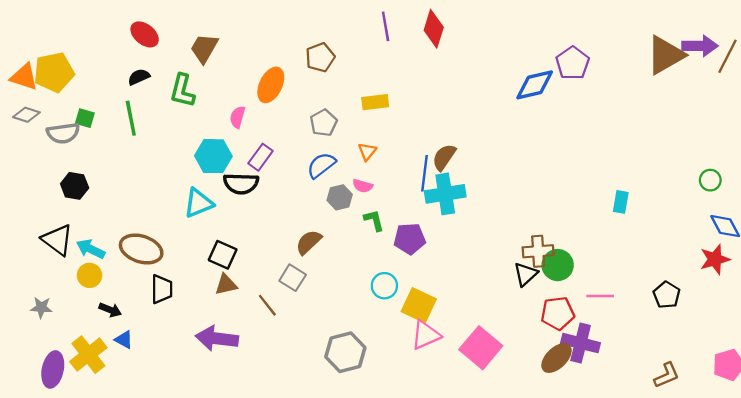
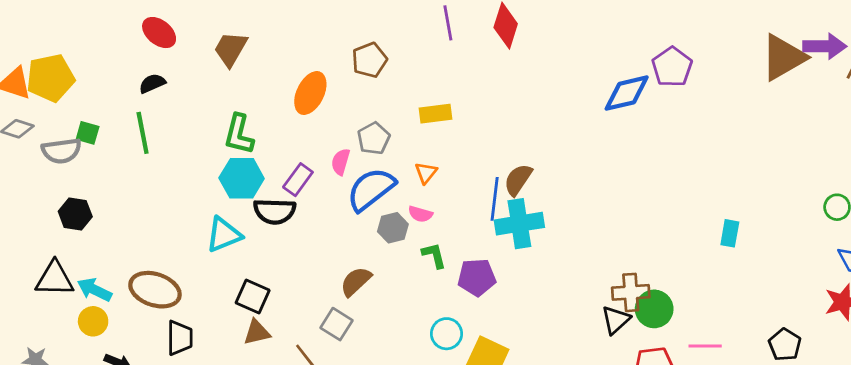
green L-shape: (182, 91) -> (239, 134), moved
pink semicircle: (238, 117) -> (341, 162), moved
blue semicircle: (321, 165) -> (371, 189), size x1.4
black triangle: (57, 240) -> (55, 279), turned -36

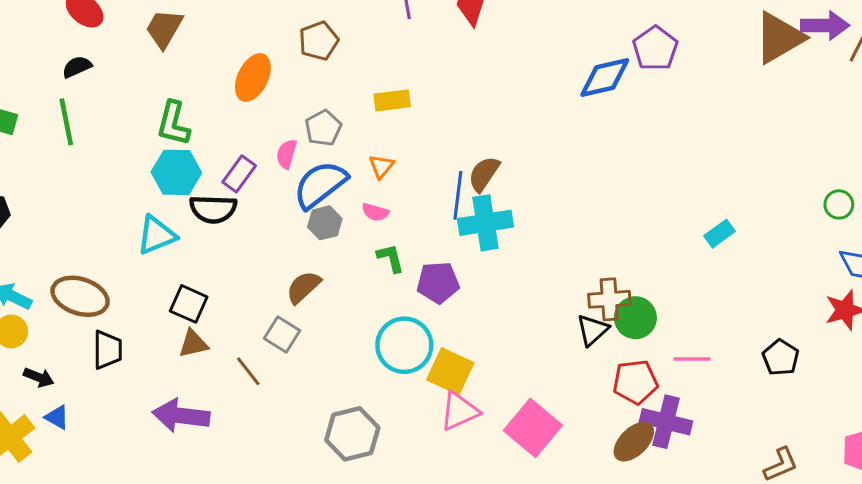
gray hexagon: (393, 228) -> (325, 223), moved
cyan rectangle: (730, 233) -> (720, 234), turned 44
cyan circle: (446, 334) -> (404, 345), size x1.6

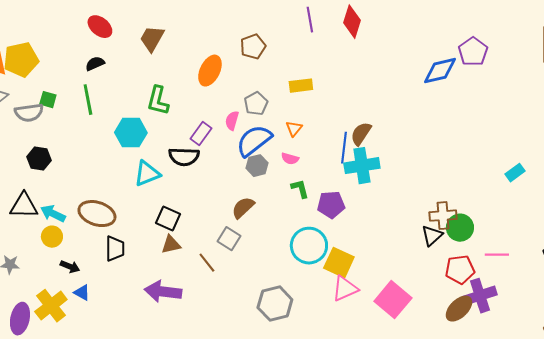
cyan hexagon: (176, 172) -> (131, 133), moved
purple cross: (666, 422) -> (480, 296), turned -32

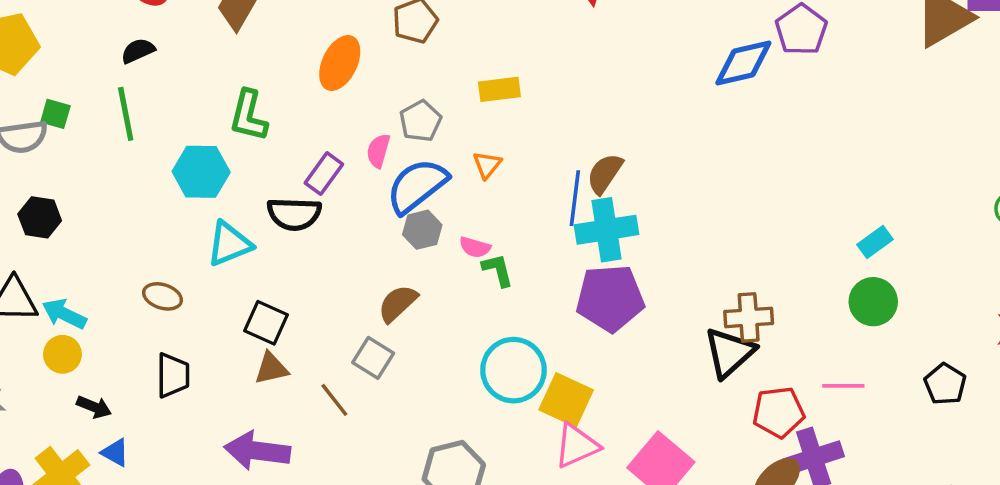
pink semicircle: (290, 159) -> (475, 247), moved
purple pentagon: (331, 205) -> (610, 298), moved, size x1.4
brown ellipse: (97, 214) -> (162, 296), moved, size x0.6
green circle: (460, 228) -> (873, 302), moved
black triangle: (432, 236) -> (729, 353), size x1.4

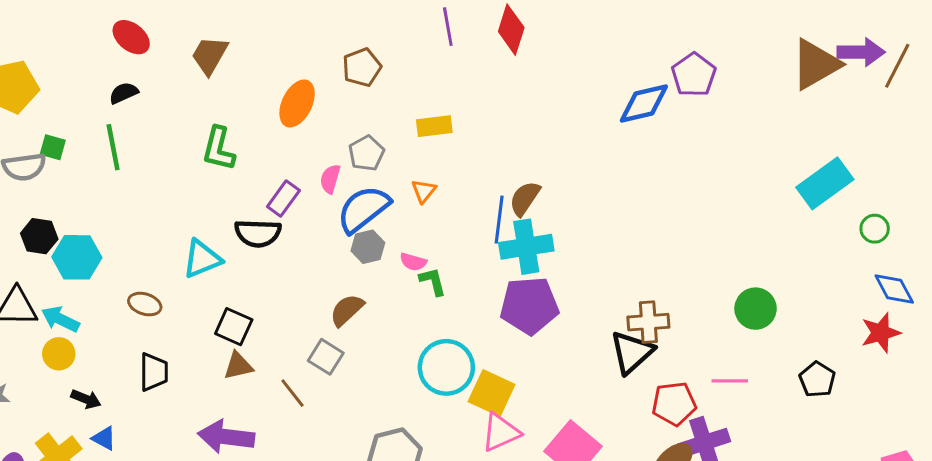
cyan hexagon: (201, 172) -> (77, 257), moved
cyan rectangle: (875, 242) -> (825, 183), moved, size x1.8

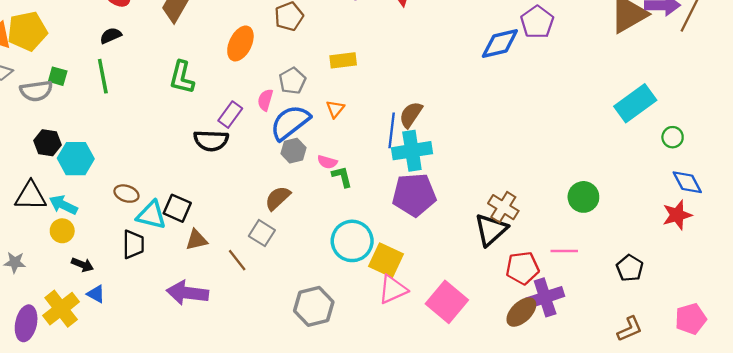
cyan triangle: (202, 259) -> (151, 215), moved, turned 36
brown cross: (648, 322) -> (503, 207), turned 36
black square: (234, 327) -> (177, 208), moved
black pentagon: (817, 379) -> (630, 268), moved

